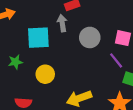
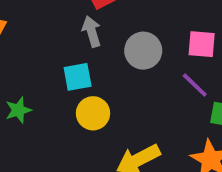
cyan square: (38, 38) -> (78, 77), moved, size x0.7
yellow circle: (45, 74) -> (93, 113), moved

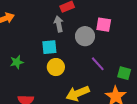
pink square: (202, 44) -> (104, 25), moved
purple line: (195, 85) -> (98, 64), moved

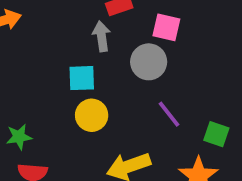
pink square: (104, 25) -> (166, 27), moved
green star: (17, 62) -> (19, 137), moved

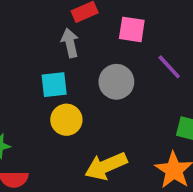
gray circle: (149, 62) -> (116, 82), moved
purple line: (169, 114) -> (169, 67), moved

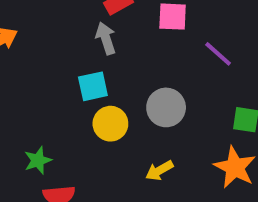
gray circle: (116, 82) -> (166, 107), moved
yellow arrow: (106, 166) -> (159, 170), size x0.6

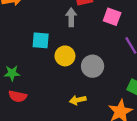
cyan square: (93, 86) -> (41, 40), moved
yellow circle: (110, 124) -> (65, 56), moved

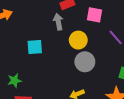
yellow circle: (65, 56) -> (78, 40), moved

